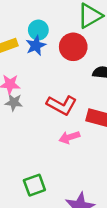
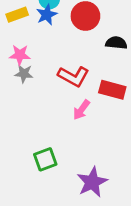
pink arrow: (69, 137) -> (81, 110), turned -36

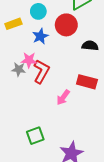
blue star: (47, 15) -> (40, 36), moved
pink star: (20, 55) -> (29, 60), moved
red L-shape: (73, 76) -> (41, 71), moved, turned -90

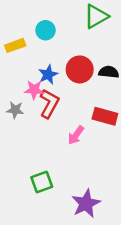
red circle: (66, 25) -> (80, 69), moved
blue star: (40, 36) -> (48, 75), moved
gray star: (19, 69) -> (15, 110), moved

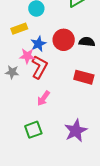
yellow rectangle: (15, 45) -> (19, 29), moved
pink arrow: (76, 135) -> (43, 98), moved
purple star: (86, 204) -> (76, 131), moved

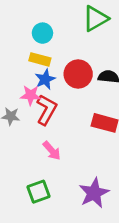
yellow rectangle: (19, 29) -> (40, 59), moved, turned 35
pink arrow: (43, 98) -> (52, 151), turned -77

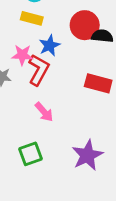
red circle: (78, 74) -> (85, 25), moved
blue star: (45, 79) -> (49, 45), moved

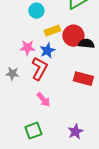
yellow rectangle: (32, 18) -> (52, 31), moved, turned -35
pink star: (22, 55) -> (27, 48), moved
purple star: (87, 155) -> (75, 132), size x0.7

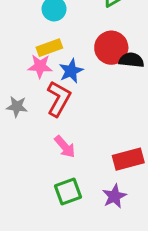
yellow rectangle: (52, 31) -> (49, 48), moved
red rectangle: (83, 79) -> (128, 159), moved, turned -30
green square: (33, 131) -> (68, 192), moved

